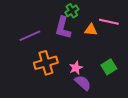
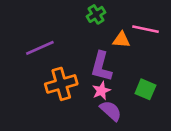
purple L-shape: (63, 28) -> (101, 67), moved
green square: (109, 67) -> (145, 89), turned -35

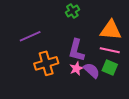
pink line: (145, 29) -> (110, 50), moved
orange triangle: (121, 40) -> (111, 30), moved, size x1.6
purple semicircle: (111, 111) -> (92, 70), moved

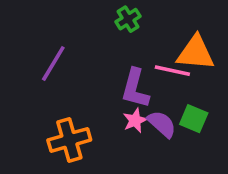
purple line: (30, 36) -> (53, 64), turned -35
pink line: (110, 50) -> (172, 71), moved
orange cross: (46, 63) -> (69, 140), moved

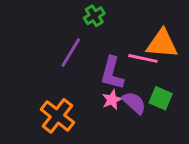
green cross: (128, 19) -> (94, 16), moved
purple line: (53, 64) -> (71, 53), moved
orange cross: (69, 140) -> (57, 116), turned -36

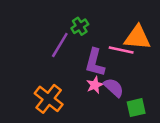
green cross: (94, 16) -> (80, 26), moved
green square: (161, 98) -> (136, 108), moved, turned -36

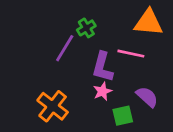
orange triangle: (137, 37) -> (148, 23), moved
purple semicircle: (114, 88) -> (147, 97), moved
green square: (136, 108) -> (123, 116), moved

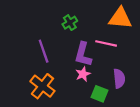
purple line: (65, 48) -> (44, 51), moved, turned -50
purple semicircle: (147, 97) -> (119, 78), turned 42
green square: (123, 116) -> (99, 94), turned 35

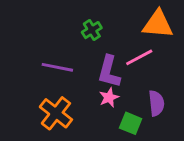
pink line: (106, 43) -> (139, 57), turned -40
purple line: (44, 51) -> (57, 67), turned -60

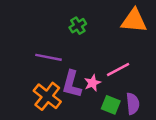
pink line: (139, 57) -> (118, 70), moved
purple L-shape: (109, 72) -> (72, 84), moved
purple semicircle: (156, 103) -> (133, 104), moved

